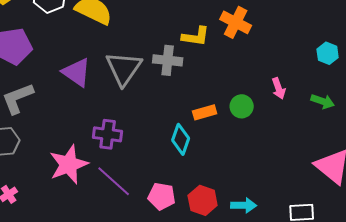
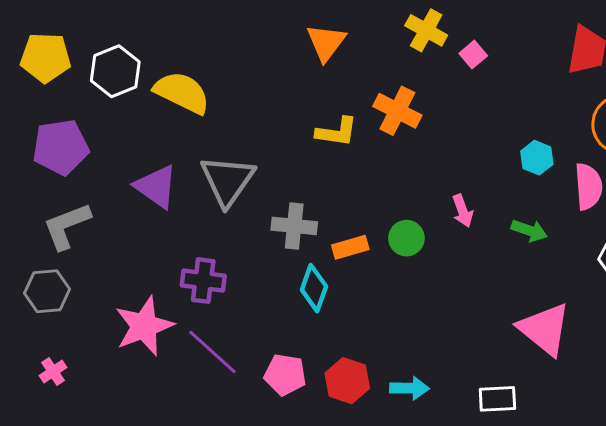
gray cross: (168, 60) -> (294, 226), moved

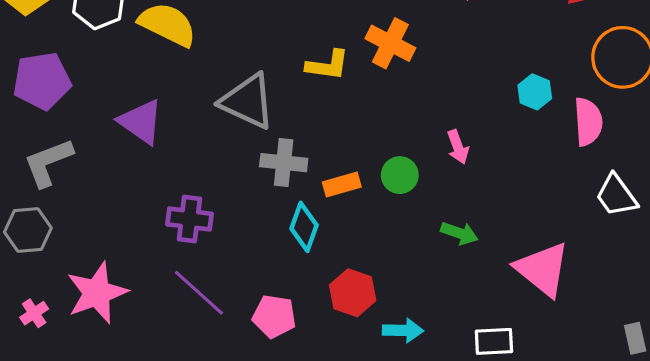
gray triangle: (227, 180) -> (248, 101), moved, turned -40
green arrow: (529, 231) -> (459, 233), moved
pink star: (144, 326) -> (97, 293), moved
red hexagon: (347, 381) -> (353, 293), moved

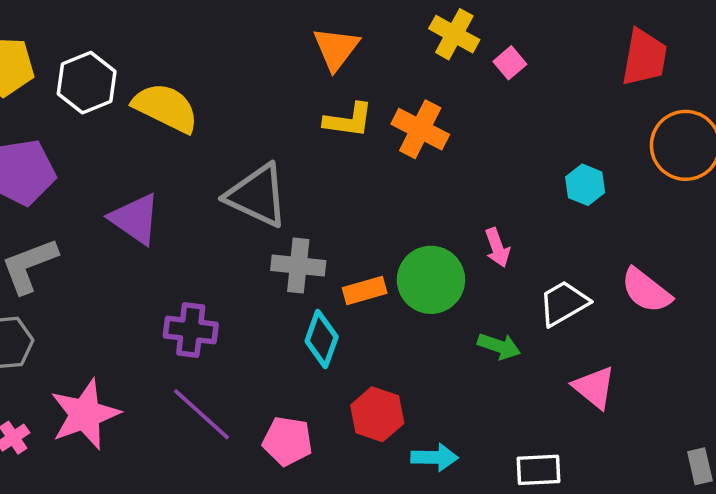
yellow L-shape: (328, 65) -> (348, 120), moved
pink semicircle: (588, 122) -> (646, 291), moved, turned 132
green circle: (400, 175) -> (431, 280), size x1.6
white trapezoid: (616, 195) -> (564, 303), moved, turned 96
pink triangle: (543, 269) -> (594, 387), size x0.7

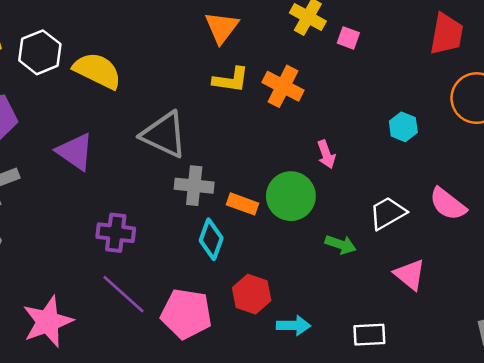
pink square: (510, 63) -> (348, 38), turned -30
pink arrow: (497, 248) -> (326, 154), moved
orange rectangle: (365, 291) -> (243, 204), turned 36
pink star: (85, 414) -> (48, 322), moved
pink pentagon: (288, 441) -> (186, 314), size x1.4

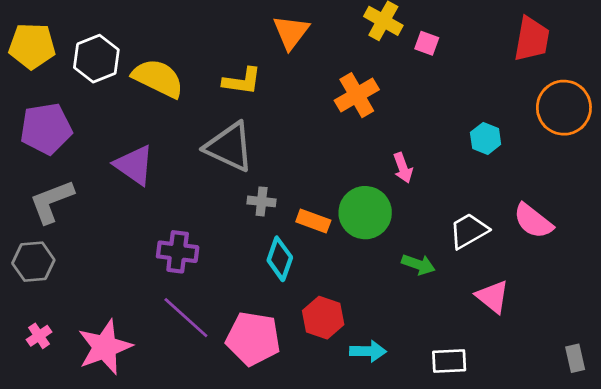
yellow L-shape: (231, 80) -> (242, 81), moved
orange cross: (283, 86) -> (357, 95), turned 33
gray cross: (194, 186) -> (262, 201), size x0.7

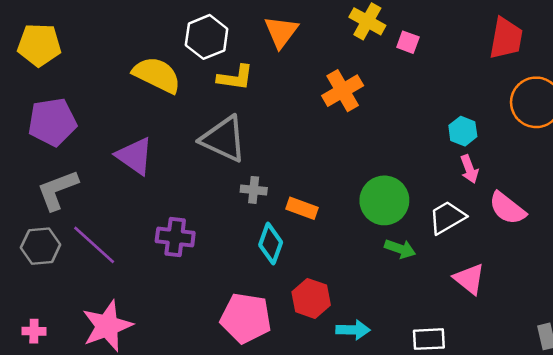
white hexagon: (96, 59) -> (207, 37), moved
pink arrow: (403, 168) -> (469, 169), moved
green circle: (365, 213) -> (384, 200), moved
purple line: (186, 318) -> (94, 245), moved
pink cross: (39, 336) -> (34, 331), moved, turned 35

